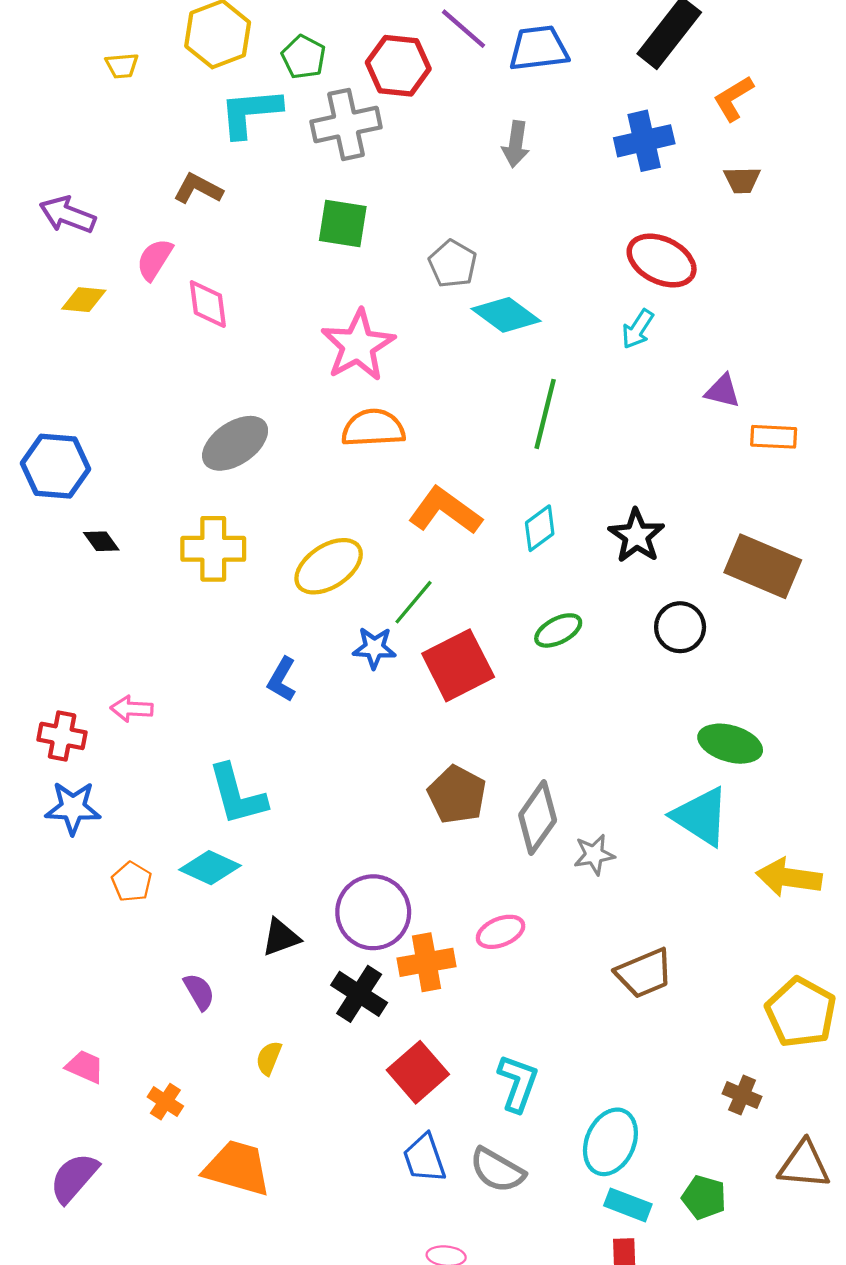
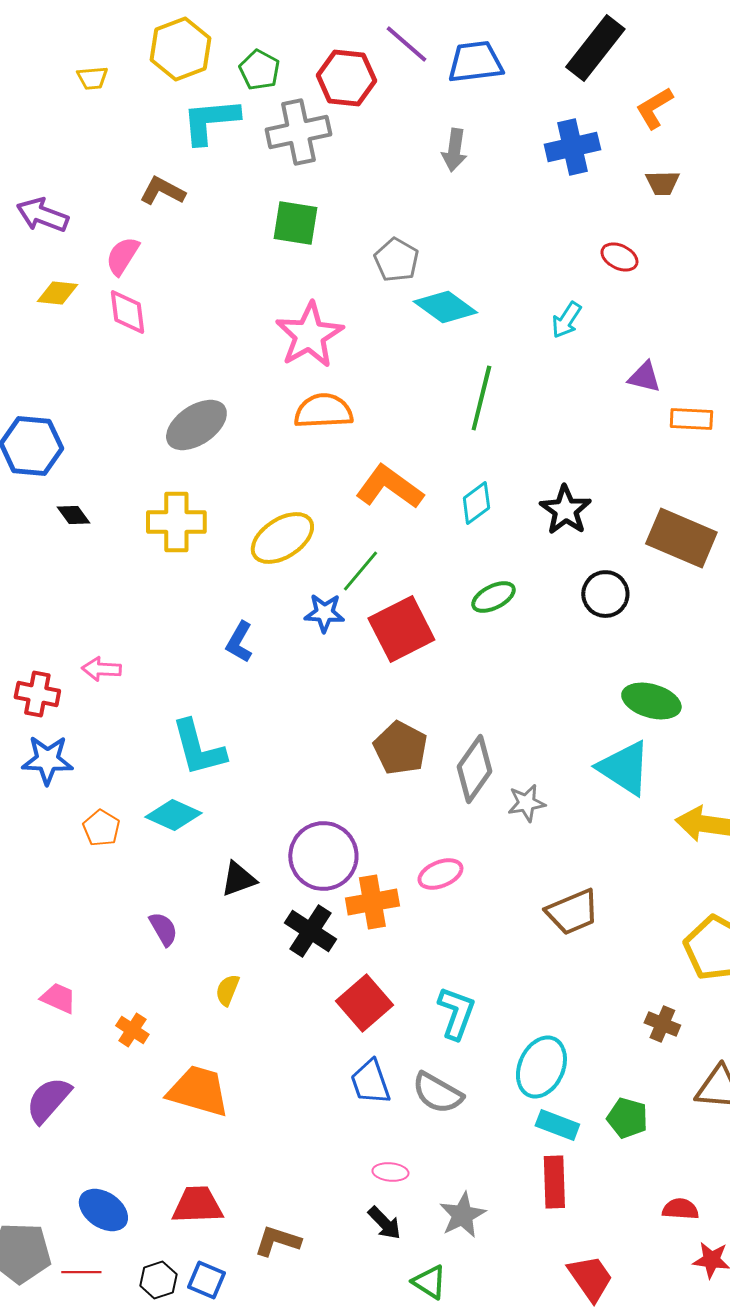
red ellipse: (662, 260) -> (619, 257), moved, size x0.6
pink diamond: (208, 304) -> (127, 312), moved

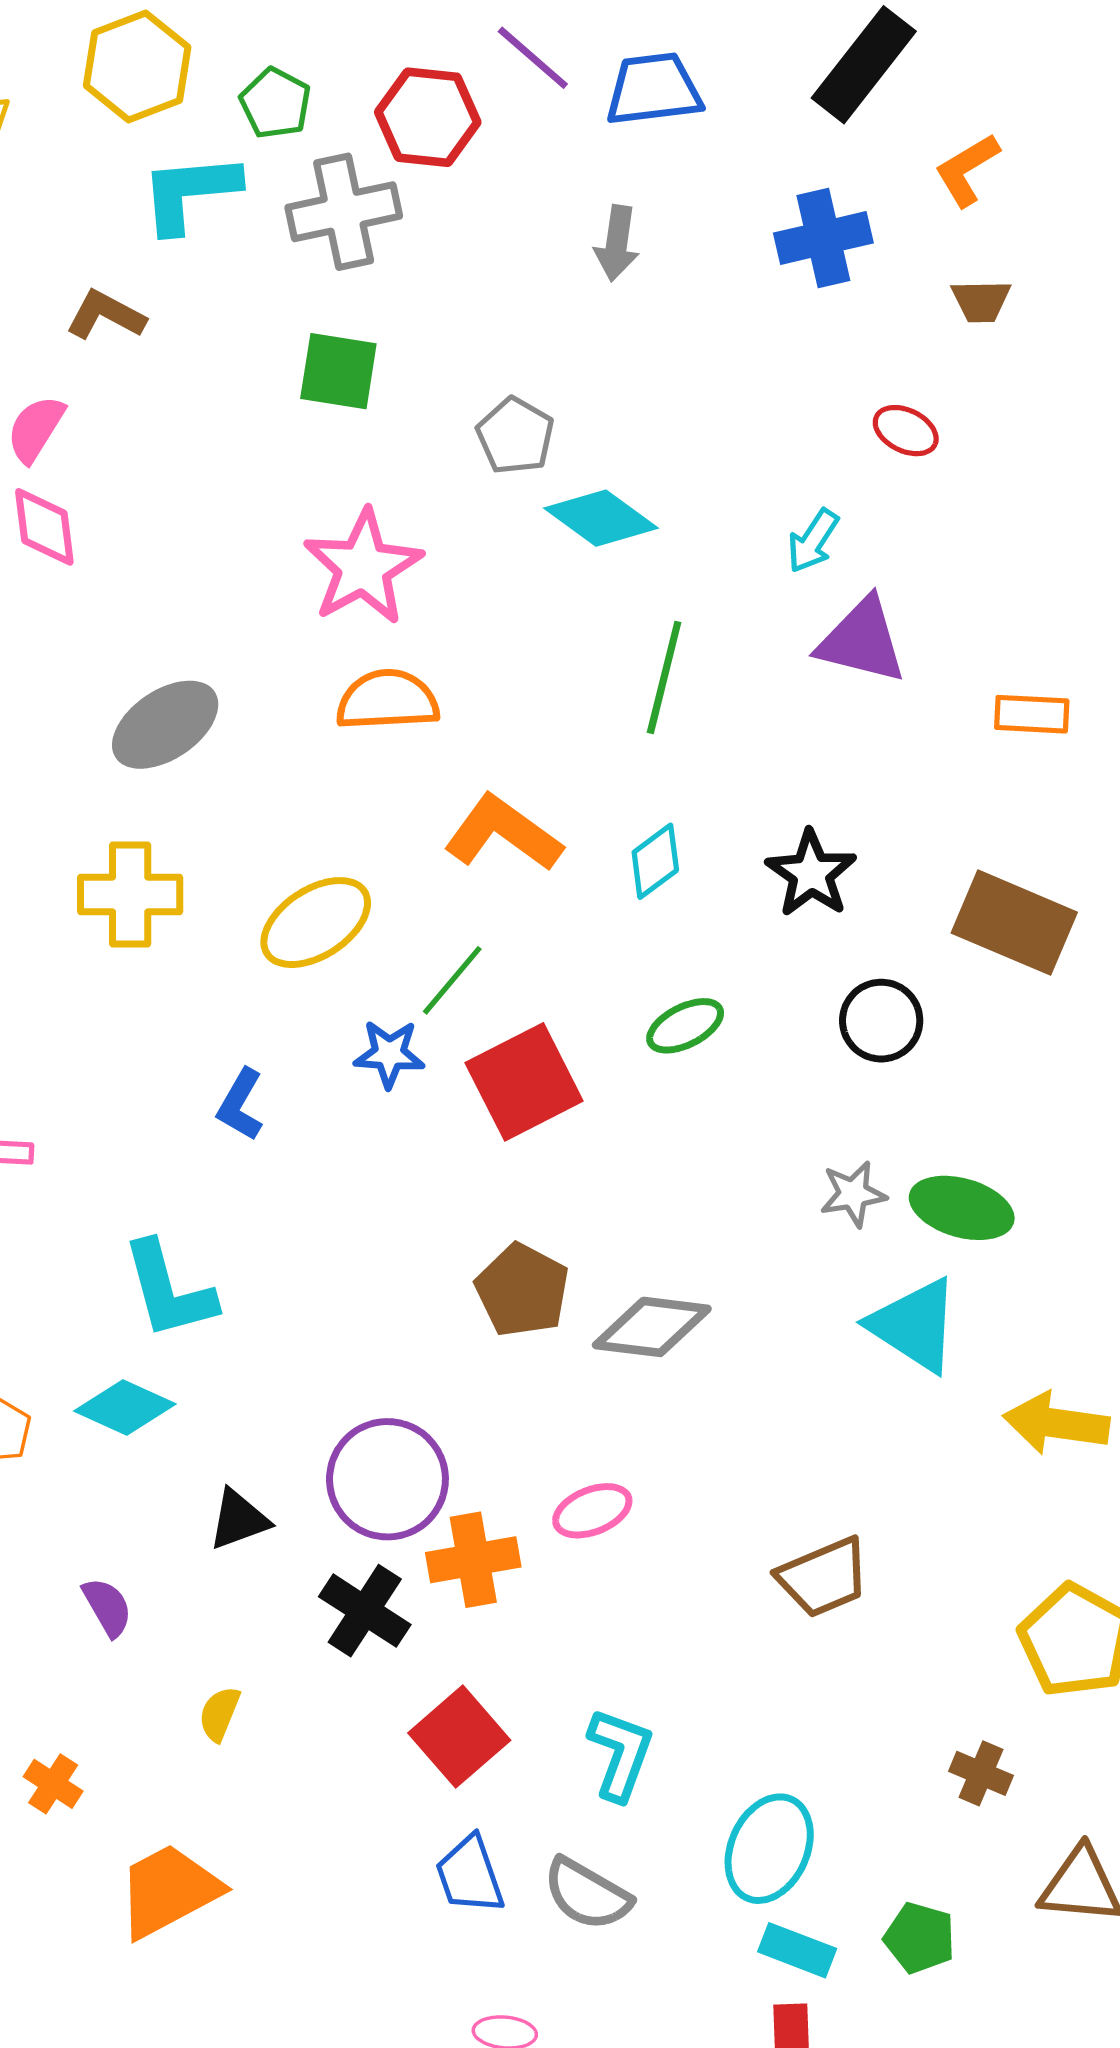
purple triangle: (644, 377) -> (862, 641), moved, size x1.6
gray diamond: (474, 769) -> (652, 1327), turned 62
gray star: (526, 803) -> (853, 1194), moved
orange trapezoid: (198, 1091) -> (169, 1891), turned -44

